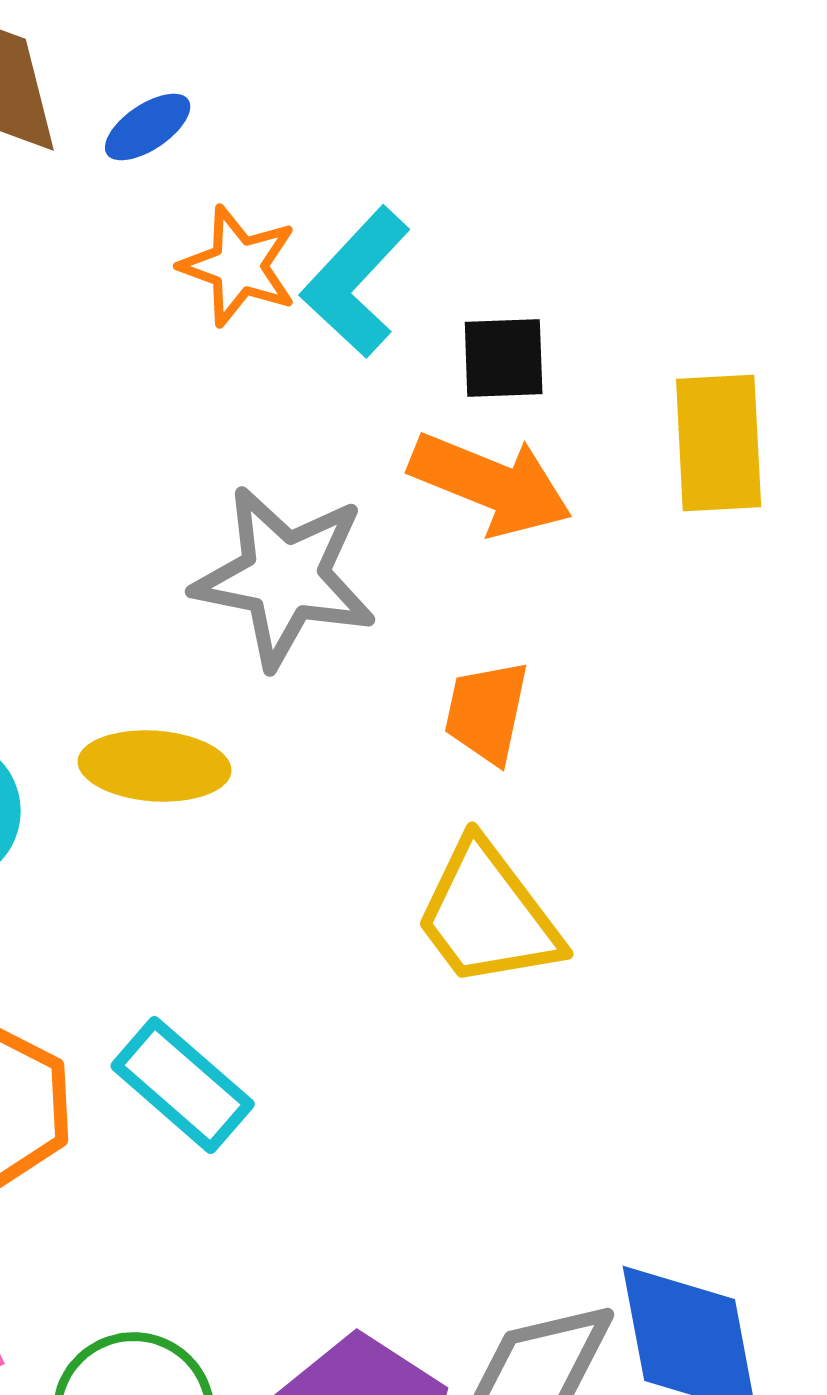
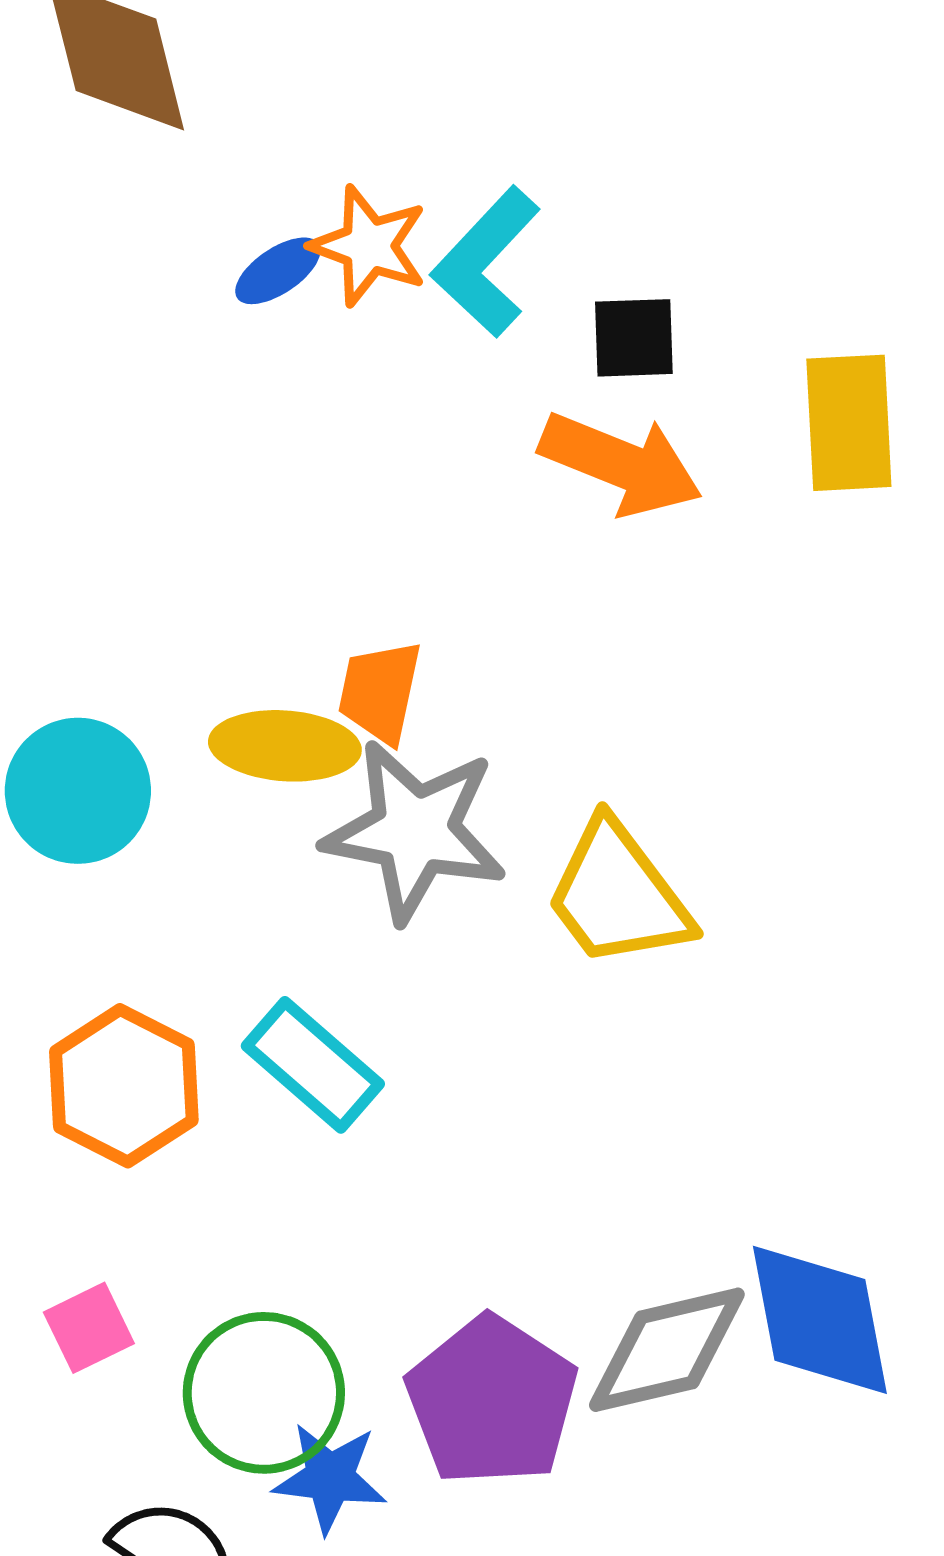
blue ellipse: (148, 127) -> (278, 271), moved
gray star: (285, 577) -> (415, 831), moved
orange trapezoid: (487, 712) -> (380, 692), moved

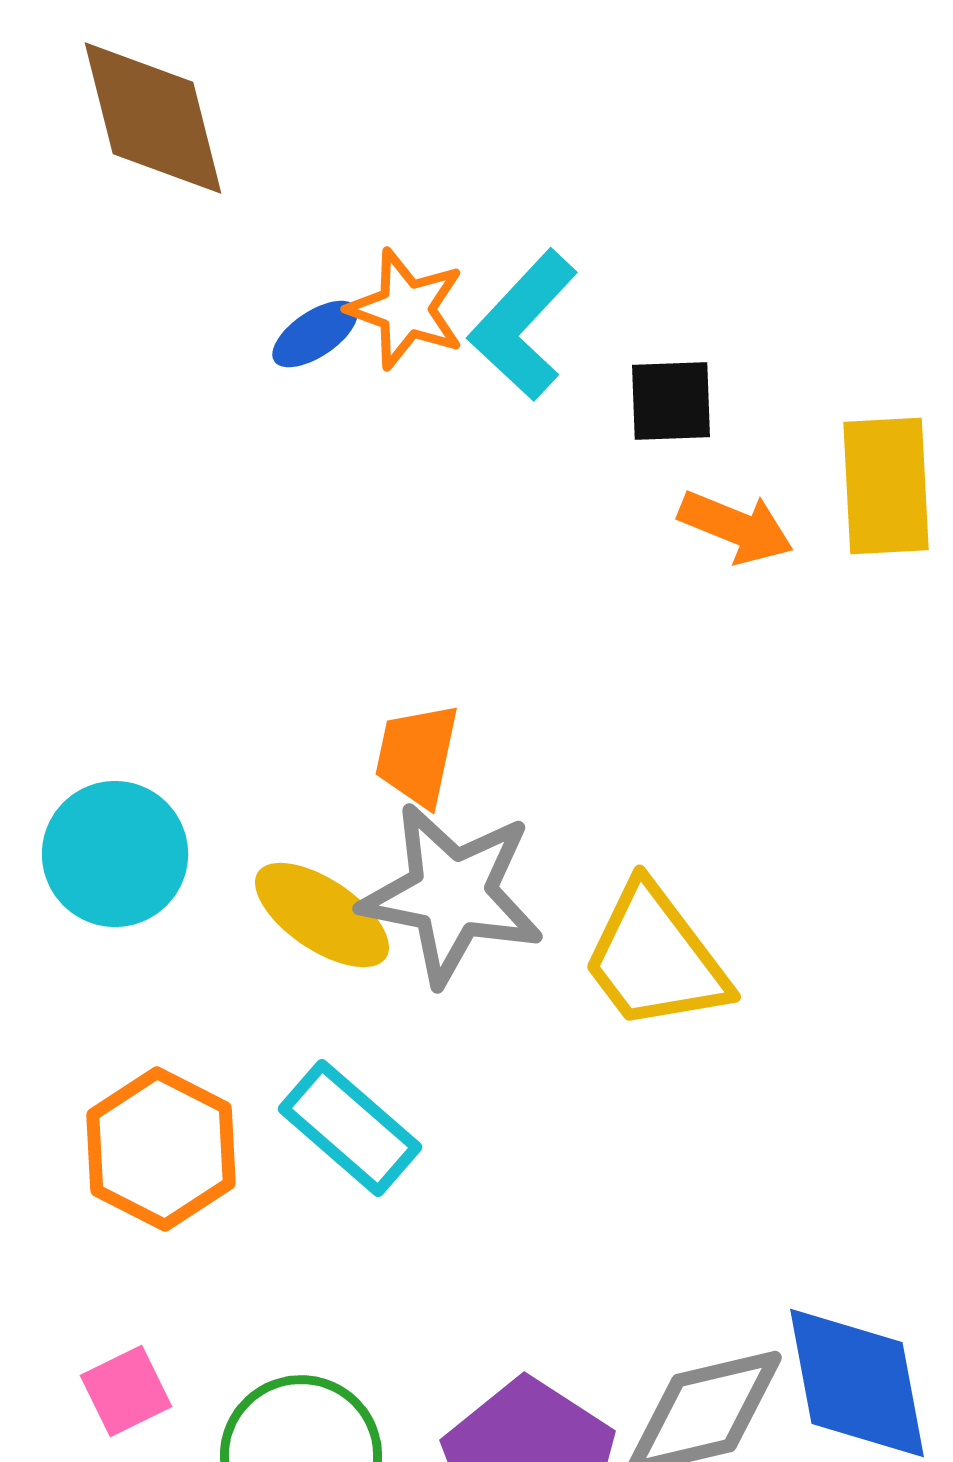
orange arrow: (621, 464) -> (736, 527), moved, size x0.7
yellow ellipse: (285, 746) -> (322, 915), moved, turned 30

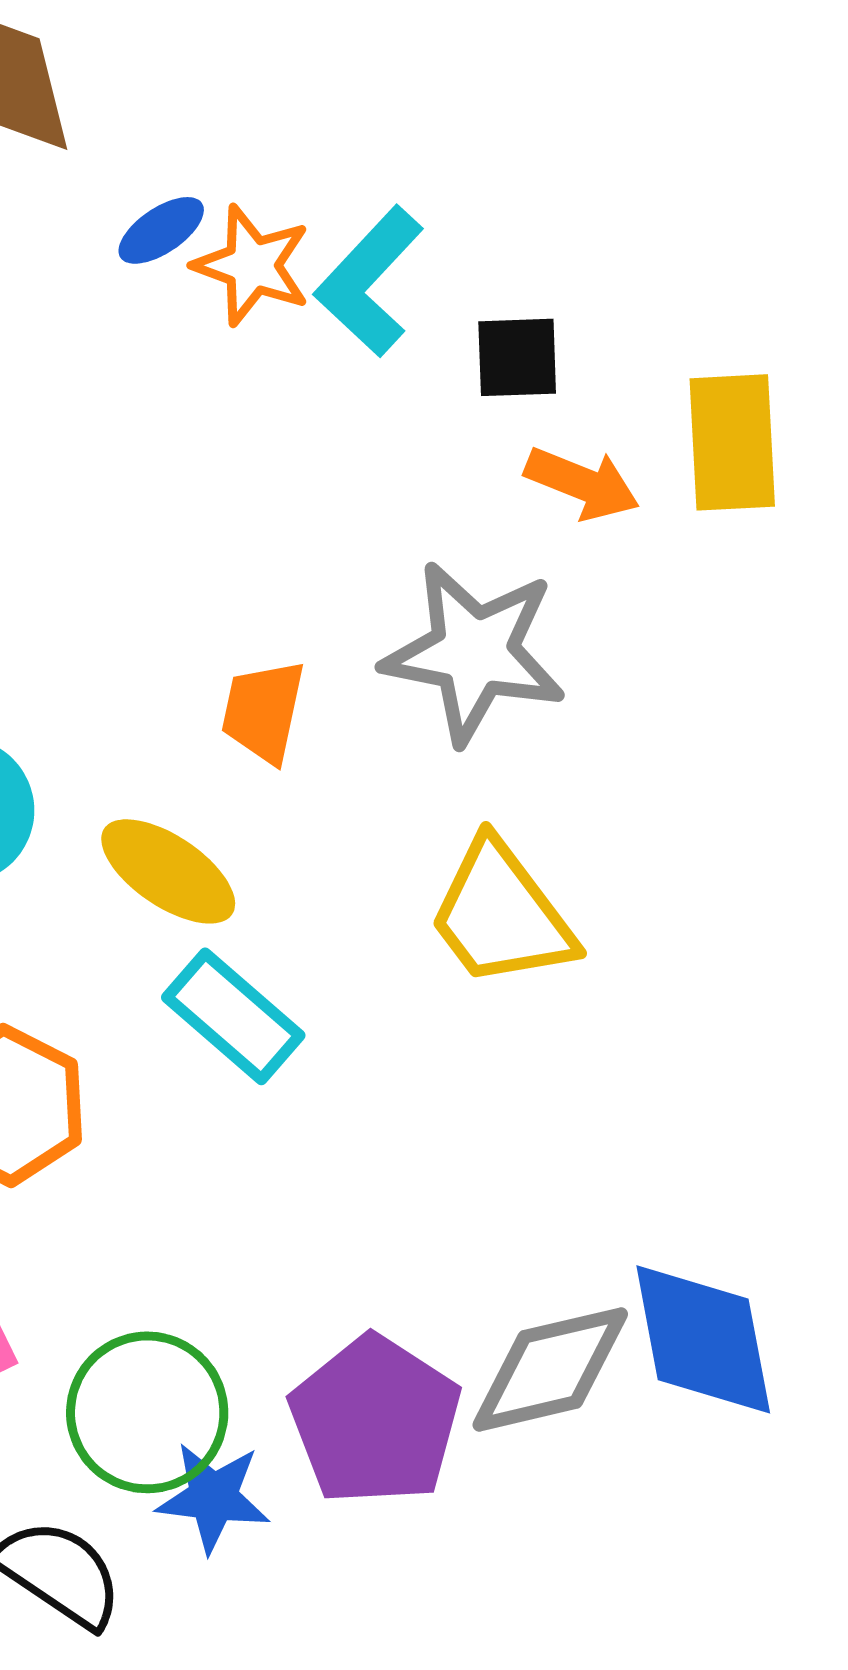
blue ellipse: (315, 334) -> (161, 230), moved
gray star: (452, 894) -> (474, 652), moved
cyan rectangle: (350, 1128) -> (233, 1016), moved

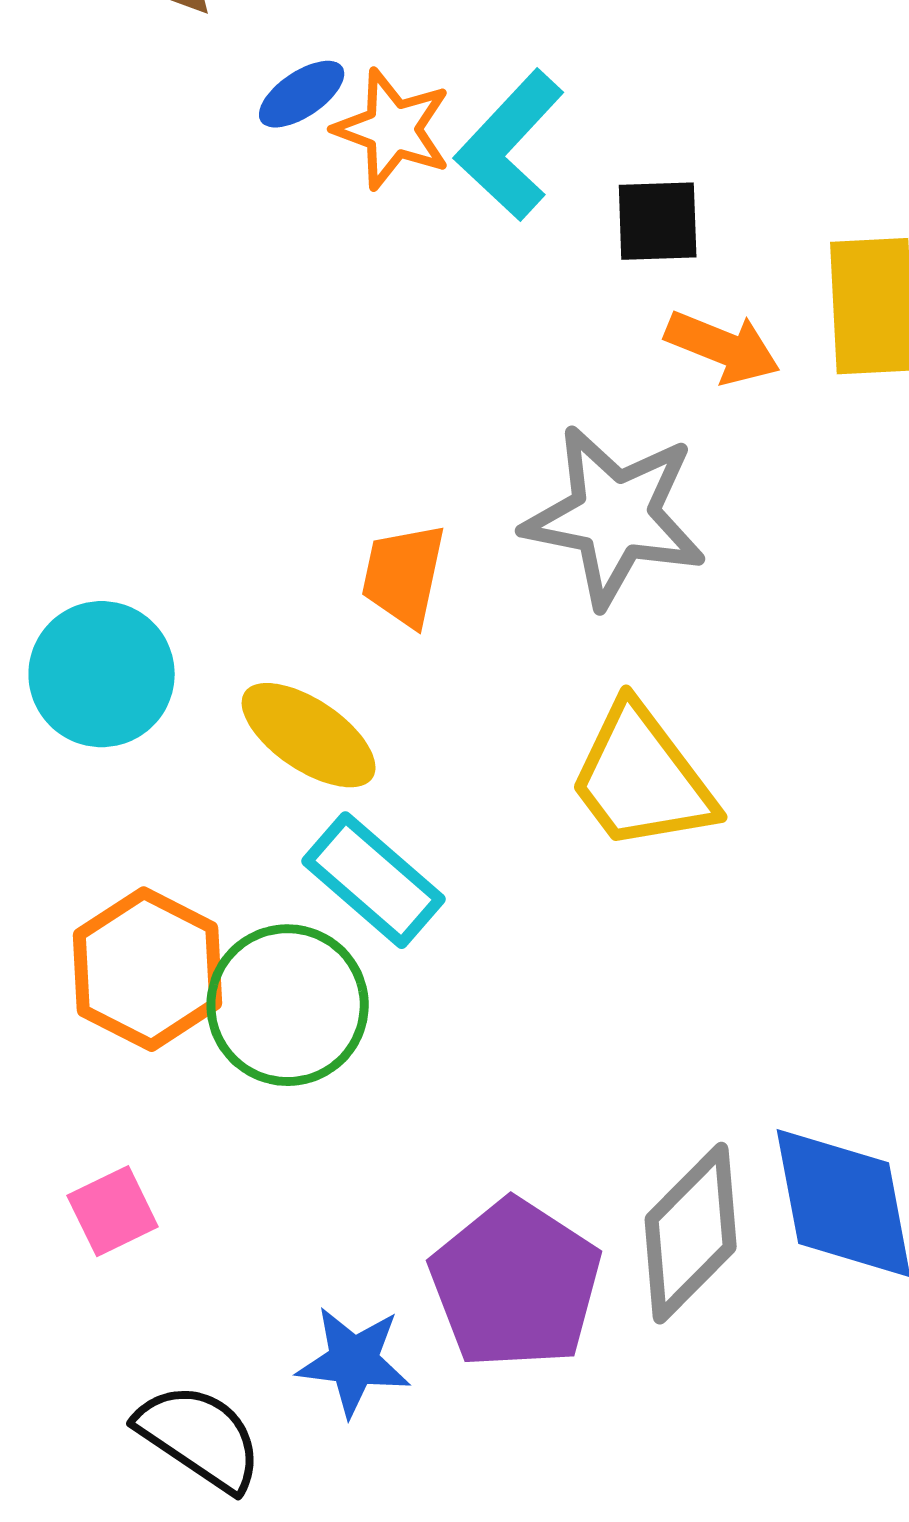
gray diamond: (550, 1369) -> (691, 1233), turned -32
green circle: (147, 1412) -> (288, 1005), moved

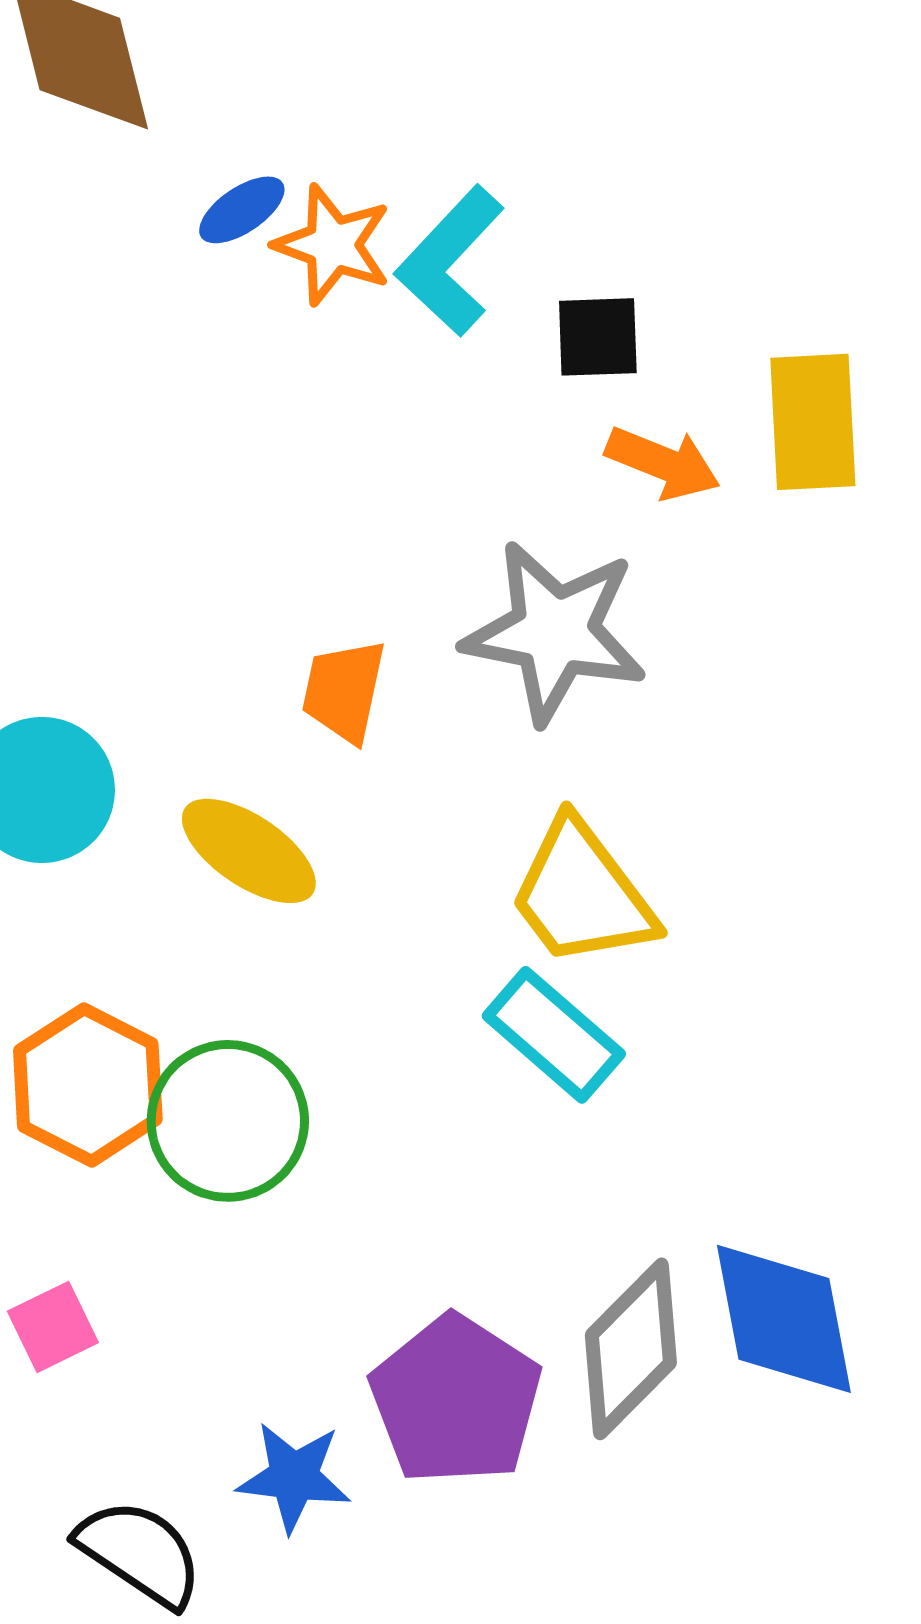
cyan rectangle: (374, 880) -> (554, 1035), moved

